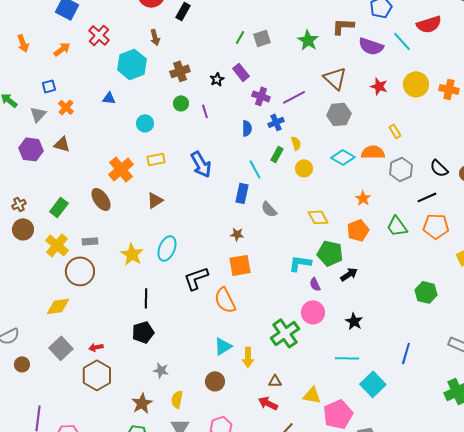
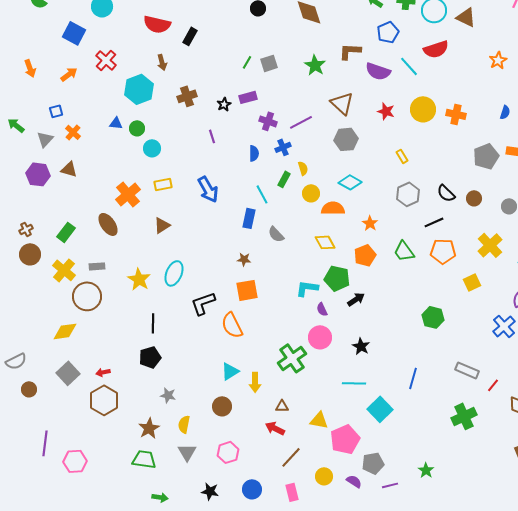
purple rectangle: (241, 72) -> (248, 97), turned -66
green circle: (181, 103) -> (137, 128), moved
orange semicircle: (373, 152) -> (333, 208), moved

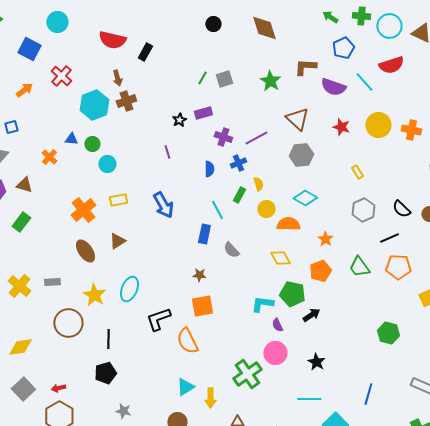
brown cross: (187, 96) -> (126, 101), moved
orange cross: (73, 132) -> (49, 157), moved
brown ellipse: (108, 224) -> (85, 251), moved
green rectangle: (66, 232) -> (21, 222), moved
brown circle: (87, 296) -> (68, 323), moved

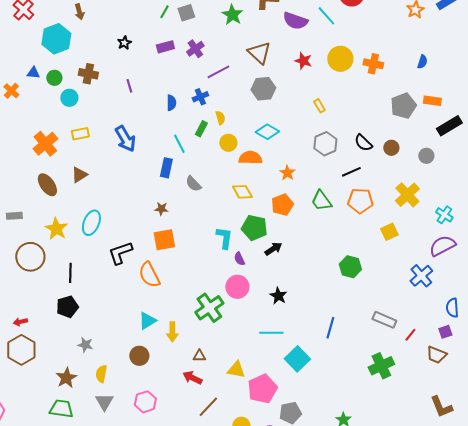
brown cross: (126, 101) -> (88, 74), moved, turned 30
black star: (179, 120) -> (124, 43), moved
purple cross: (223, 137) -> (195, 49), moved, turned 36
cyan L-shape: (262, 304) -> (224, 238), turned 90

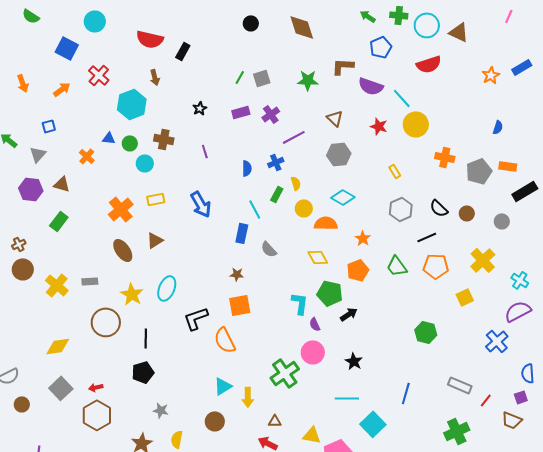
green star: (232, 15) -> (308, 80), turned -30
cyan line: (326, 16) -> (402, 98), moved
brown triangle: (259, 53) -> (335, 118), size x0.7
orange cross: (373, 64) -> (445, 157), moved

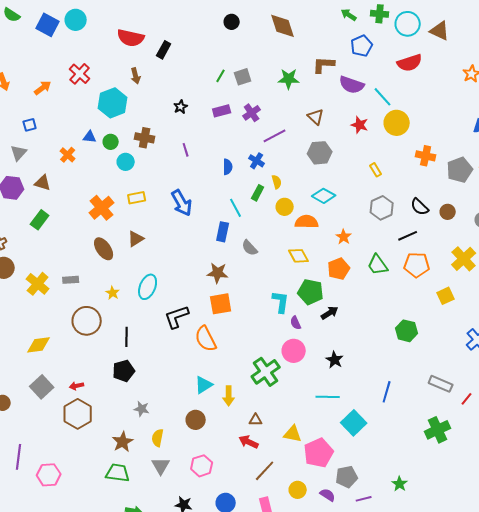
blue square: (67, 48) -> (48, 25), moved
blue cross: (276, 162) -> (257, 161), turned -35
brown star: (237, 274) -> (218, 273), size x1.5
yellow star: (132, 294) -> (113, 293), size x0.6

